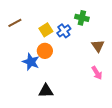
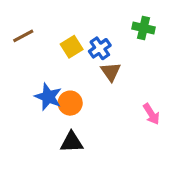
green cross: (82, 18) -> (144, 28), moved
brown triangle: (98, 46) -> (111, 72), moved
orange circle: (45, 51) -> (70, 103), moved

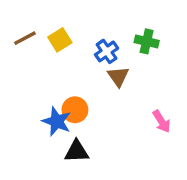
green cross: (144, 28) -> (147, 41), moved
yellow square: (72, 47) -> (60, 40), moved
blue star: (48, 97) -> (57, 121), moved

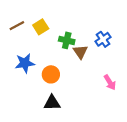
green cross: (147, 41) -> (67, 40), moved
blue cross: (107, 51) -> (103, 39), moved
blue star: (57, 121) -> (25, 63), moved, turned -30

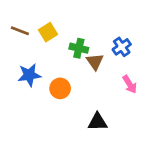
brown line: (17, 26) -> (20, 31), turned 49
pink arrow: (110, 82) -> (130, 84), moved
black triangle: (52, 103) -> (98, 122), moved

